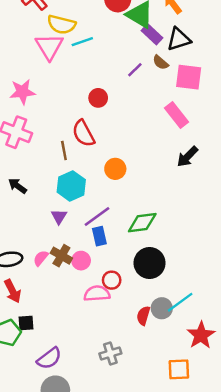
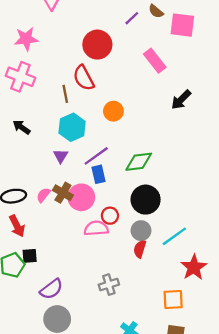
red circle: (98, 98) -> (97, 45), size x1.6
pink rectangle: (176, 115) -> (155, 61), moved
pink circle: (81, 261) -> (81, 197), size x1.5
gray circle: (162, 308) -> (141, 231), moved

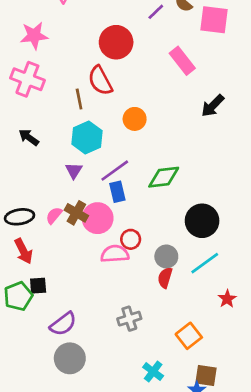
black circle: (146, 200) -> (202, 221), moved
red star: (194, 267) -> (227, 299), size x0.6
orange square: (173, 299) -> (189, 336), moved, turned -35

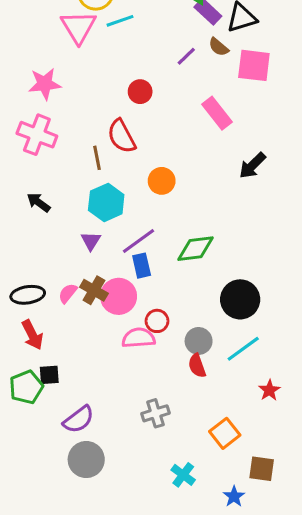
red circle: (116, 42) -> (140, 92), size x0.6
red semicircle: (165, 278) -> (197, 366), turned -36
brown square: (206, 376) -> (262, 469), moved

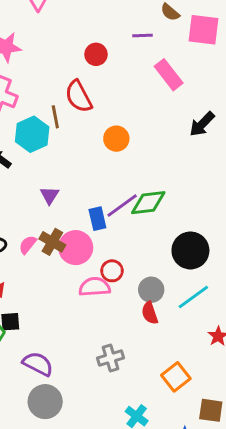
purple line: (186, 56) -> (142, 35), moved, turned 42
cyan hexagon: (106, 202) -> (32, 134), moved
purple line: (139, 241) -> (122, 205), moved
purple semicircle: (78, 419) -> (38, 364), turned -116

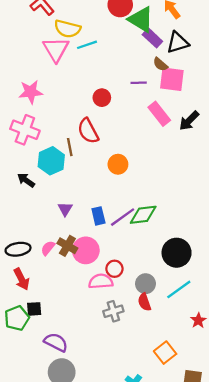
pink square: (204, 30) -> (172, 79), moved
black arrow: (202, 124) -> (189, 121), moved
blue rectangle: (97, 219) -> (98, 216), moved
gray cross: (111, 358) -> (113, 311), moved

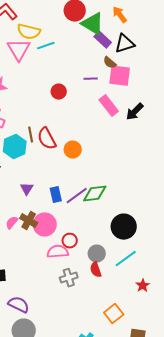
red semicircle: (88, 131) -> (47, 139), moved

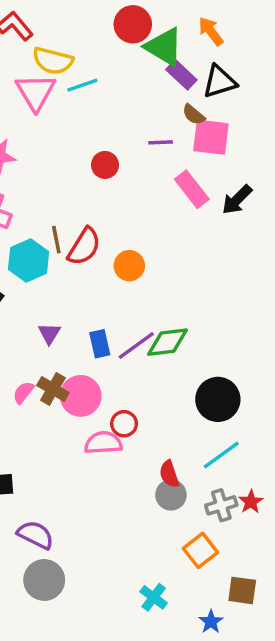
red semicircle: (47, 139) -> (84, 247), turned -120
gray circle: (97, 254) -> (171, 495), moved
gray cross: (69, 278) -> (221, 505), moved

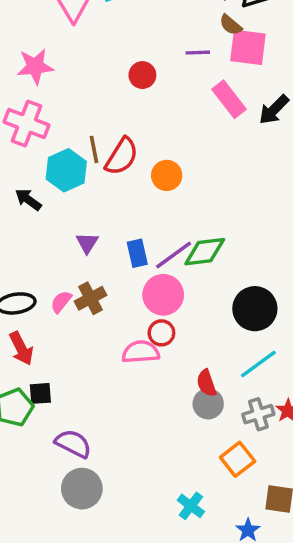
brown cross: (53, 389) -> (91, 298), turned 32
pink circle: (81, 396) -> (163, 295), moved

